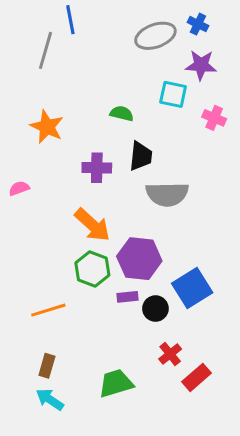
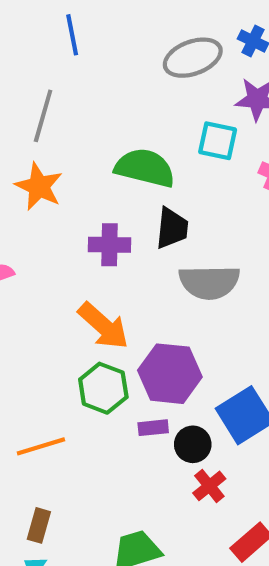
gray line: (45, 50) -> (43, 116), moved
green semicircle: (122, 113) -> (145, 168), size x1.8
red cross: (170, 354) -> (209, 486), moved

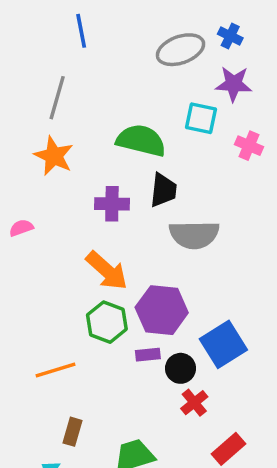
brown rectangle: (39, 525) -> (73, 432), moved

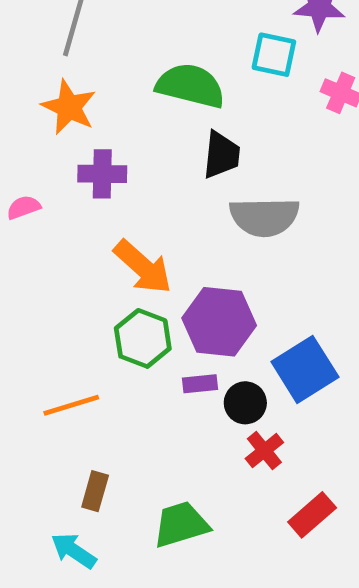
purple cross: (112, 204) -> (102, 174), moved

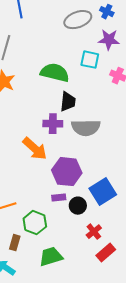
purple cross: (102, 174) -> (53, 124), moved
green hexagon: (143, 338) -> (35, 223), moved
red cross: (264, 451) -> (94, 232), moved

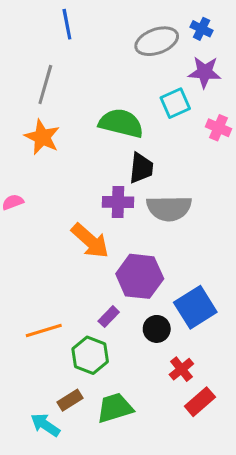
cyan square: (90, 60) -> (175, 103), turned -36
purple rectangle: (59, 198) -> (109, 317), moved, turned -40
brown rectangle: (15, 243) -> (70, 400), moved, turned 42

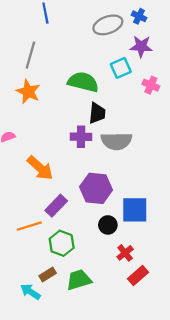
orange arrow: (90, 241) -> (40, 168), moved
blue square: (195, 307) -> (135, 210), turned 32
purple rectangle: (109, 317) -> (56, 206), moved, size x1.5

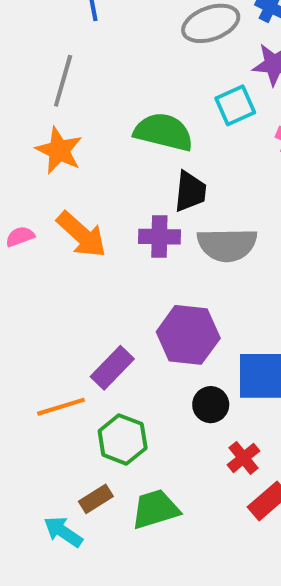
orange arrow: (40, 168) -> (82, 235), moved

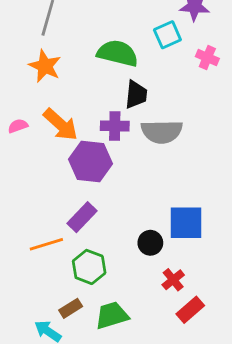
purple hexagon: (188, 335) -> (91, 162), moved

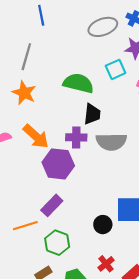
red cross: (173, 280) -> (106, 264), moved

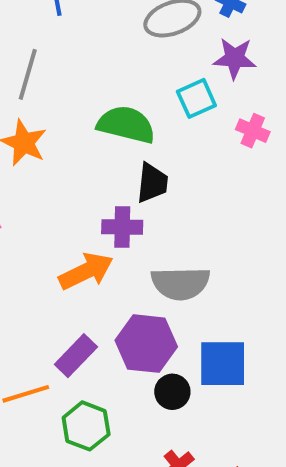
orange arrow: (36, 136) -> (86, 271), moved, turned -68
gray semicircle: (111, 142) -> (180, 283), moved
purple hexagon: (58, 164) -> (146, 344), moved

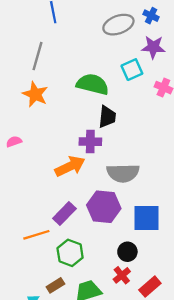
black circle: (172, 392) -> (127, 252), moved

